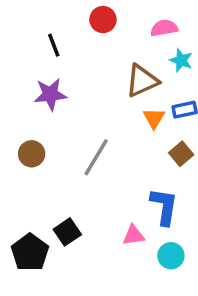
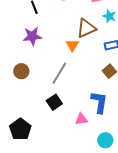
orange triangle: (154, 118) -> (72, 45), moved
black square: (67, 232) -> (54, 102), moved
cyan circle: (171, 256) -> (105, 140), moved

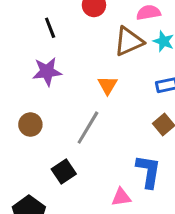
brown triangle: (86, 28) -> (129, 41), moved
black square: (54, 102) -> (64, 171), moved

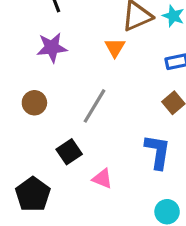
orange triangle: (108, 85) -> (115, 48), moved
pink triangle: (121, 197) -> (102, 179), moved, turned 30

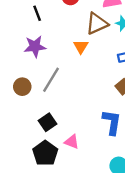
gray line: (94, 106) -> (51, 80), moved
black pentagon: (33, 194) -> (45, 153), moved

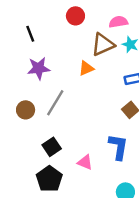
black line: (37, 13) -> (30, 34), moved
orange triangle: (81, 46) -> (86, 68), turned 35
pink triangle: (72, 142) -> (85, 162), moved

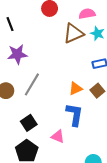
orange triangle: (86, 68) -> (76, 89), moved
blue L-shape: (118, 147) -> (75, 115), moved

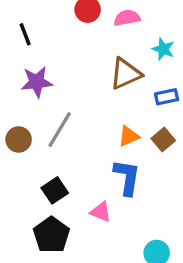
pink semicircle: (87, 14) -> (127, 18), moved
brown triangle: (73, 33) -> (125, 74), moved

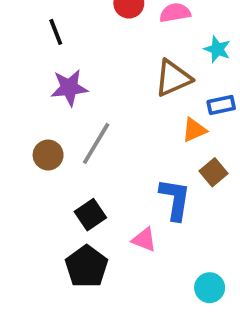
orange triangle: (129, 136) -> (194, 130), moved
brown square: (163, 139) -> (213, 172), moved

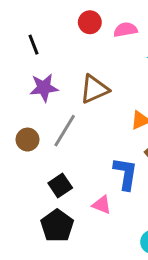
brown triangle: (173, 78) -> (94, 89), moved

